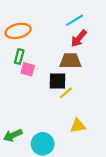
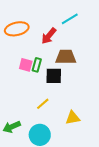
red arrow: (79, 38) -> (49, 36), moved
green rectangle: (19, 56) -> (37, 65), moved
yellow line: (66, 93) -> (43, 104), moved

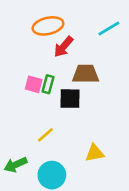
cyan line: (70, 19) -> (109, 29), moved
orange ellipse: (17, 29) -> (48, 26), moved
yellow line: (43, 104) -> (45, 135), moved

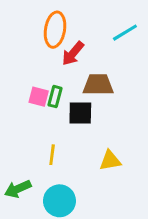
orange ellipse: (48, 26) -> (55, 30), turned -68
yellow line: (45, 135) -> (52, 155), turned -42
yellow triangle: (95, 153) -> (110, 161), moved

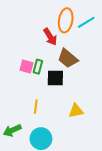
orange ellipse: (55, 30) -> (66, 20), moved
red arrow: (73, 53) -> (50, 37), turned -72
brown trapezoid: (98, 85) -> (68, 58), turned -140

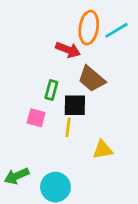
red arrow: (50, 37) -> (68, 50), turned -36
pink square: (27, 67) -> (36, 118), moved
yellow line: (36, 107) -> (68, 127), moved

